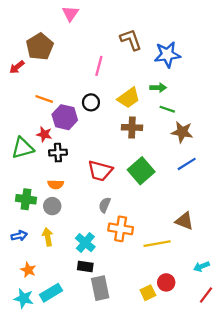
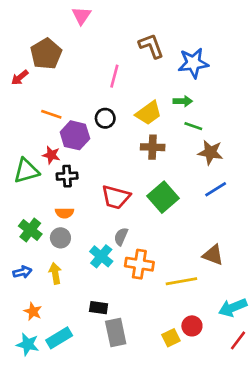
green cross: (26, 199) -> (30, 230), turned 30
cyan cross: (85, 243) -> (101, 256), moved
cyan arrow: (201, 266) -> (233, 308), size x1.5

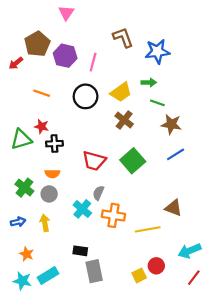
black circle: (105, 118) -> (86, 96), size x1.5
purple hexagon: (75, 135) -> (65, 56), moved
brown cross: (153, 147) -> (124, 120), turned 36

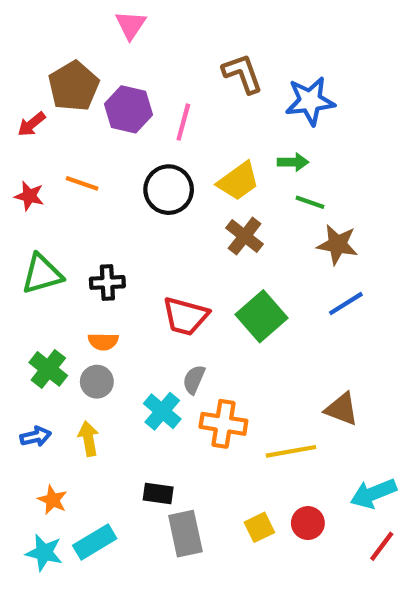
red star: (42, 126) -> (29, 196), moved
yellow square: (139, 275) -> (259, 527), moved

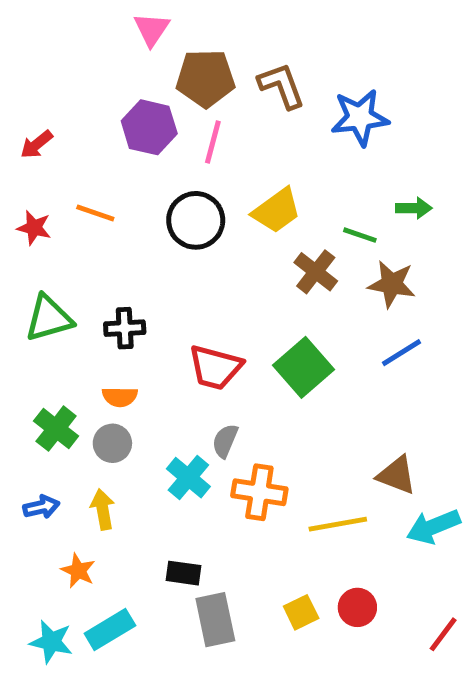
brown pentagon: (74, 86) -> (206, 78), moved, turned 30
green arrow: (293, 162) -> (414, 208), moved
brown cross: (245, 236) -> (316, 272), moved
cyan arrow: (373, 493) -> (433, 527), moved
orange star: (53, 500) -> (78, 571), moved

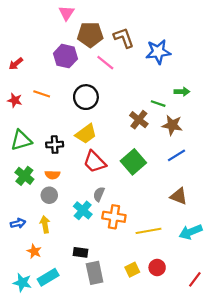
pink line: (213, 142) -> (105, 63), moved, turned -66
yellow trapezoid: (277, 211) -> (86, 134), moved
red trapezoid: (215, 367) -> (95, 162), turned 30
green cross: (56, 429) -> (24, 176), moved
brown triangle: (397, 475) -> (179, 196), moved

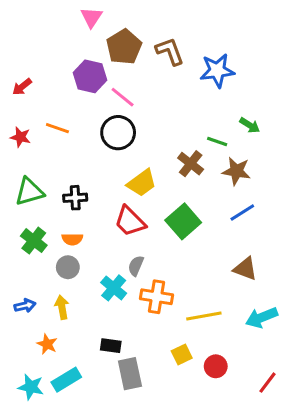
brown pentagon: (90, 35) -> (124, 47), turned -30
pink line: (105, 63) -> (123, 97), moved
green arrow: (182, 92) -> (250, 125), turned 32
yellow trapezoid: (86, 134) -> (142, 183), moved
yellow square: (132, 270) -> (182, 354), moved

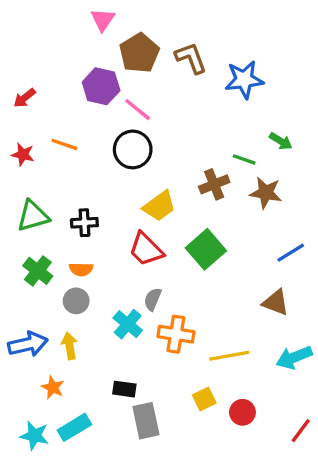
brown cross: (191, 164) -> (214, 184), turned 30
blue line: (242, 212) -> (291, 253), moved
blue arrow: (25, 306) -> (28, 344), size x1.6

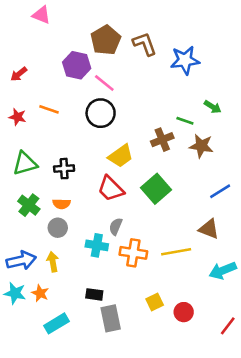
pink triangle: (103, 20) -> (41, 15), moved, turned -42
cyan cross: (128, 324) -> (97, 245), turned -30
yellow line: (229, 356) -> (176, 252), moved
cyan star: (35, 436) -> (15, 293), moved

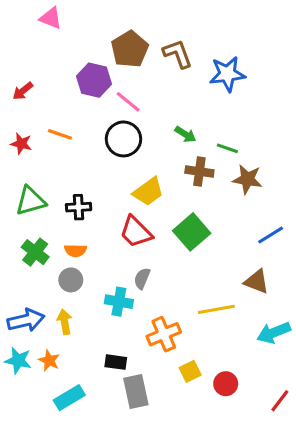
green arrow: (213, 107) -> (185, 134), moved
brown cross: (162, 140) -> (199, 172), turned 30
orange cross: (133, 253) -> (164, 334), moved, turned -32

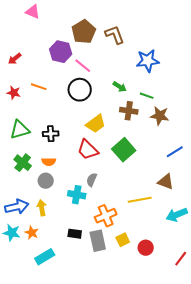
blue star: (227, 74) -> (148, 61), moved
gray rectangle: (136, 391) -> (98, 241), moved

